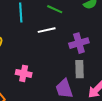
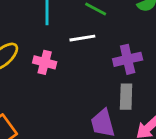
pink cross: (24, 73) -> (45, 62), moved

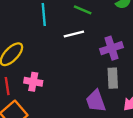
pink cross: (45, 62) -> (33, 82), moved

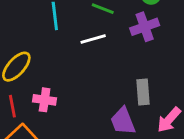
purple cross: (112, 48) -> (145, 27), moved

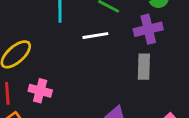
gray rectangle: (143, 92) -> (144, 67), moved

